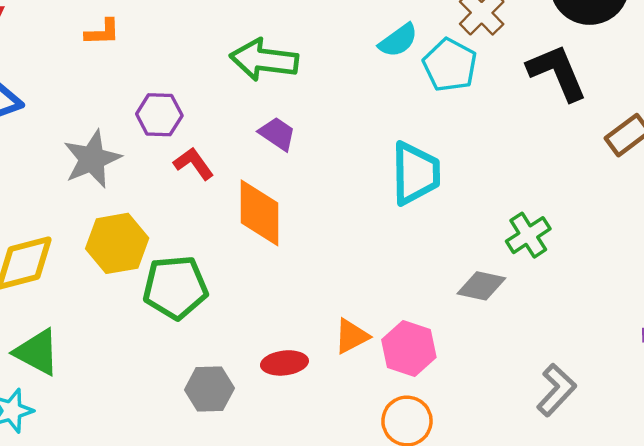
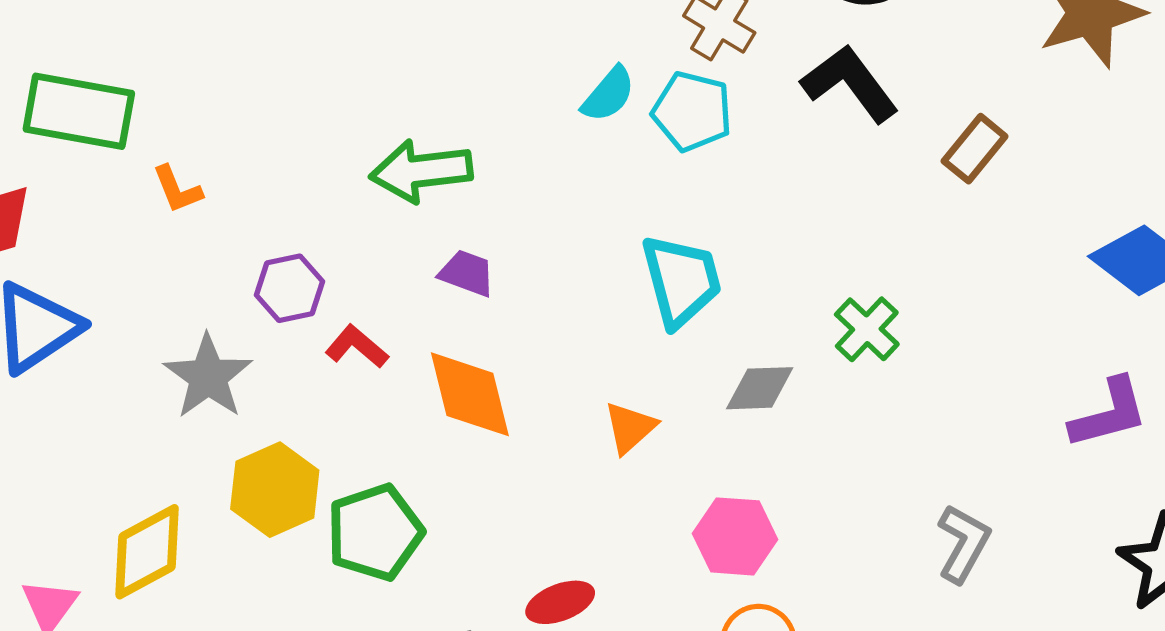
orange L-shape: (102, 32) -> (177, 189), turned 84
gray diamond: (481, 286) -> (760, 388), moved
orange triangle: (351, 336) -> (630, 428), moved

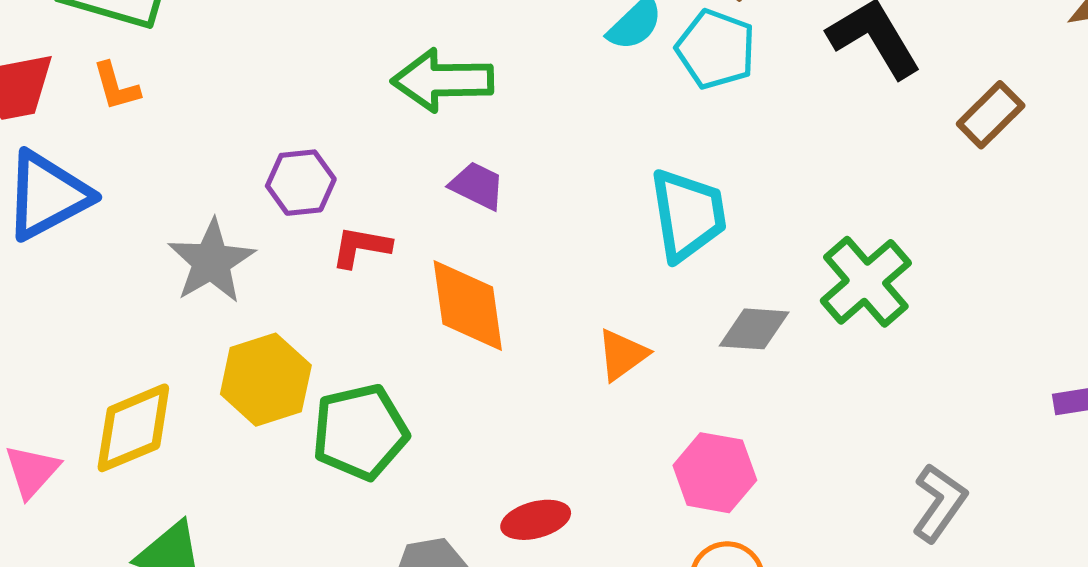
orange L-shape: (177, 189) -> (116, 86), moved
green cross: (867, 329) -> (866, 282), size x1.4
red L-shape: (357, 347) -> (361, 247), turned -36

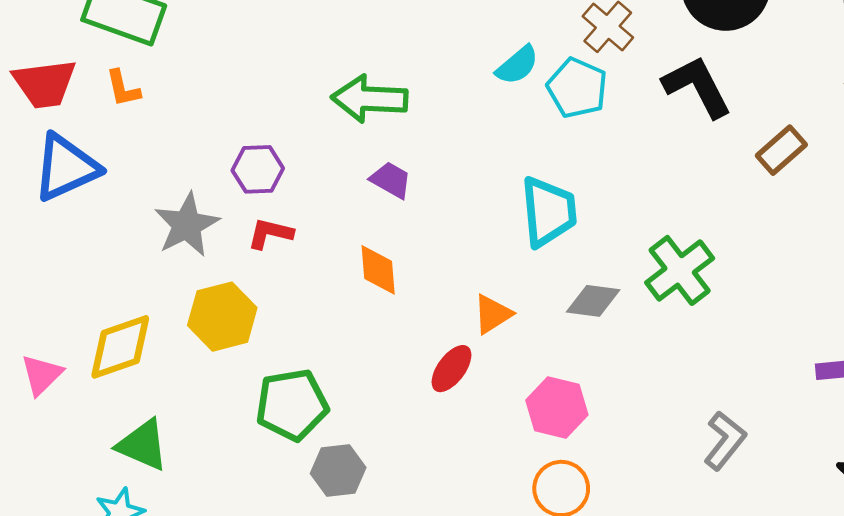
red L-shape: (361, 247) -> (270, 234), moved
orange diamond: (468, 305) -> (378, 270), size x0.7
green pentagon: (360, 432) -> (292, 405), moved
red ellipse: (536, 520) -> (452, 369), moved, turned -42

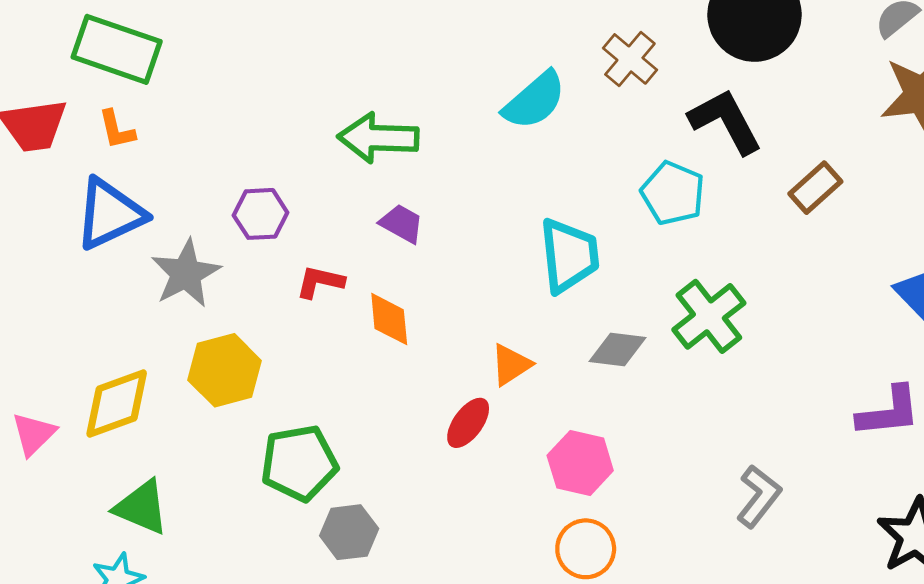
cyan semicircle: (517, 65) -> (535, 100), size x1.4
cyan pentagon: (577, 88) -> (673, 193), moved
blue triangle: (66, 167) -> (110, 214), moved
red L-shape: (270, 234) -> (320, 282), moved

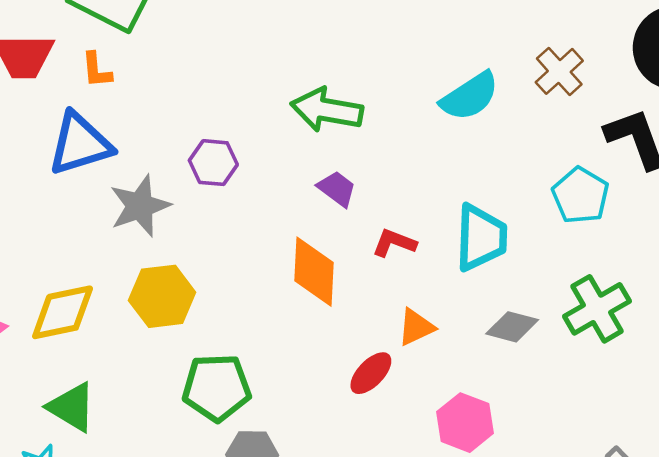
red L-shape: (320, 282) -> (394, 243), moved
orange diamond: (389, 319) -> (314, 272), size x1.4

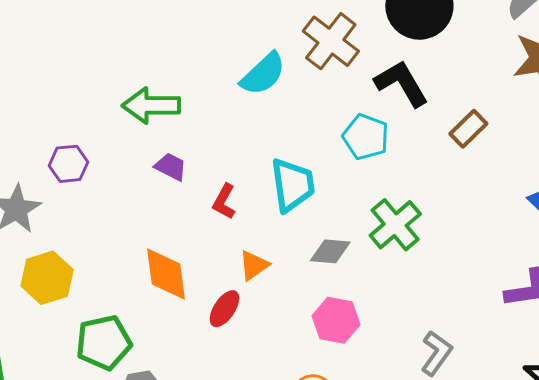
brown cross: (559, 71) -> (331, 41), size x1.4
red L-shape: (394, 243) -> (224, 202), turned -72
orange diamond: (314, 272) -> (166, 274), moved
pink hexagon: (465, 423) -> (336, 320), moved

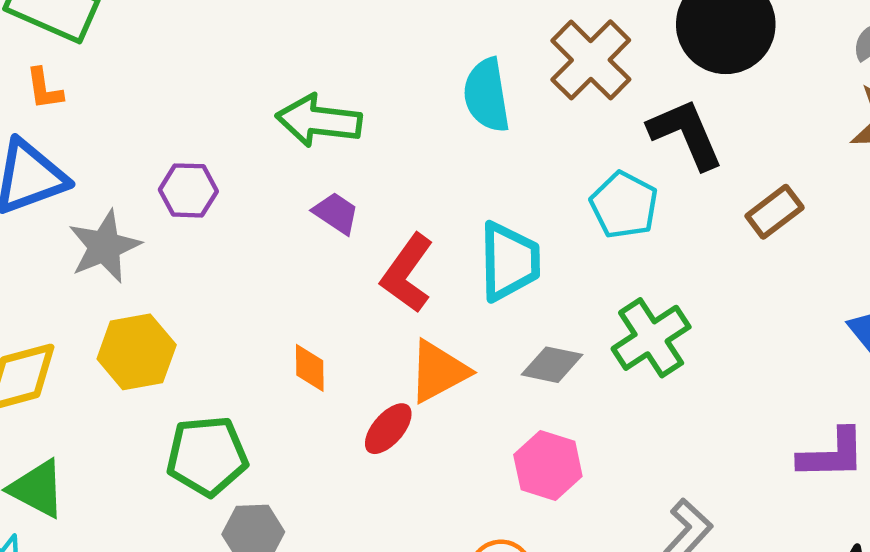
cyan semicircle: (263, 74) -> (487, 95), turned 117
red L-shape: (224, 202) -> (407, 273), size x1.5
orange triangle: (254, 265) -> (439, 371), size x1.4
orange diamond: (166, 274) -> (310, 368), size x0.6

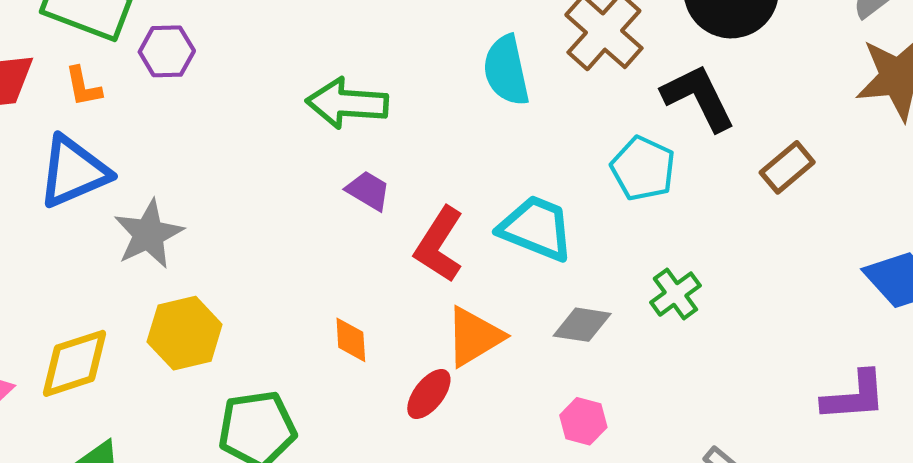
purple hexagon: (188, 190) -> (167, 51), moved
cyan trapezoid: (509, 261) -> (536, 228), turned -64
green cross: (651, 338) -> (675, 294), size x0.7
pink hexagon: (548, 466) -> (583, 421), size x0.7

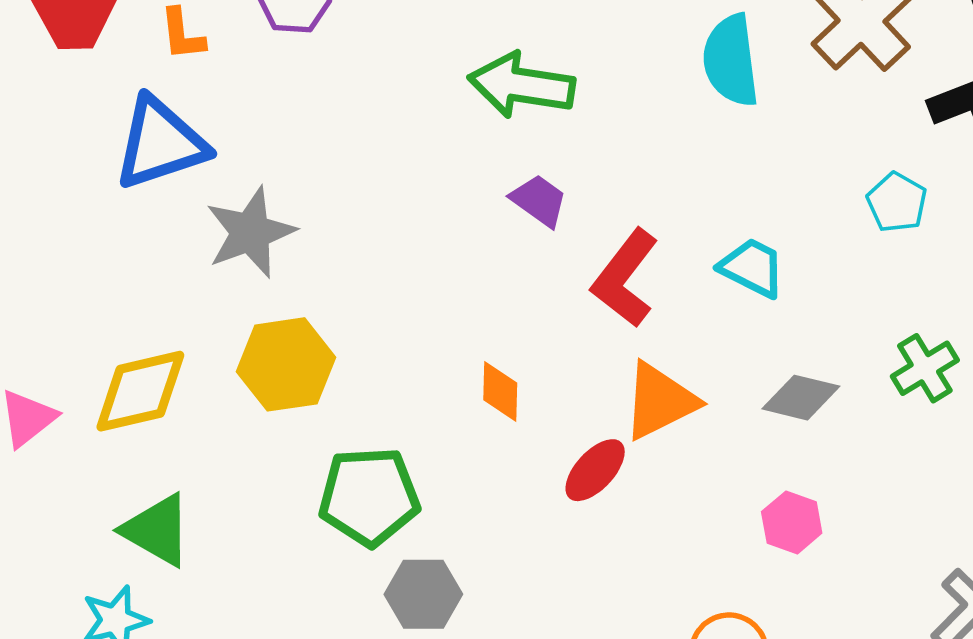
cyan pentagon: (643, 168) -> (897, 202), size x0.7
cyan trapezoid: (536, 228) -> (752, 268), size x0.7

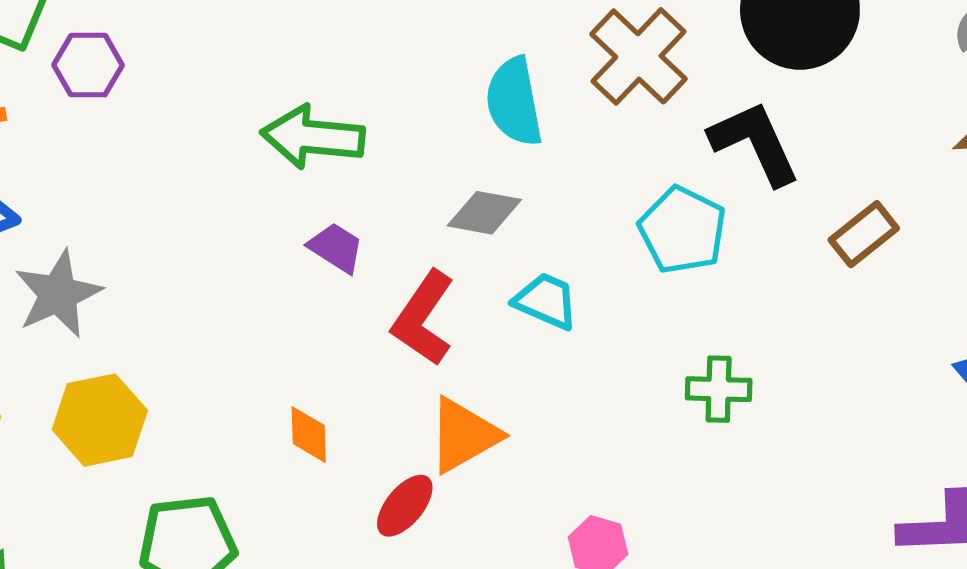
cyan pentagon: (897, 202) -> (682, 230), size x1.5
green cross: (925, 368) -> (719, 389), turned 36
gray diamond: (801, 398) -> (484, 213), moved

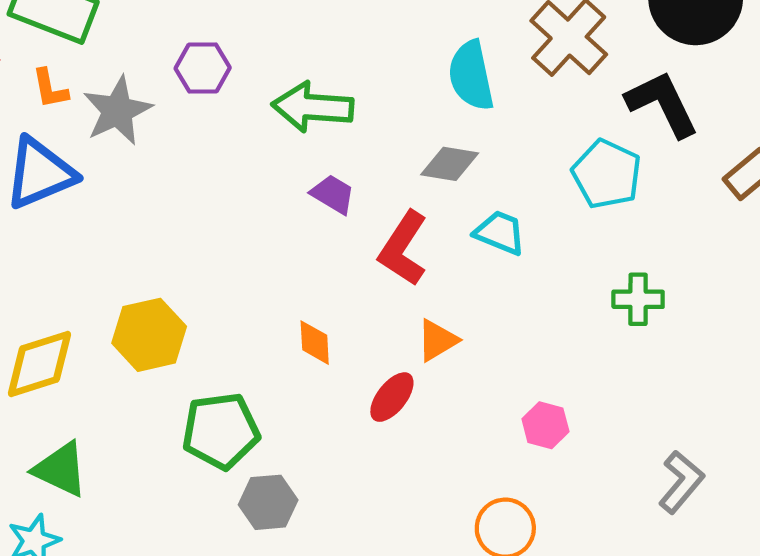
purple hexagon: (88, 65) -> (203, 68), moved
gray star: (58, 294) -> (117, 111), moved
orange triangle: (464, 435) -> (437, 340), size x0.7

